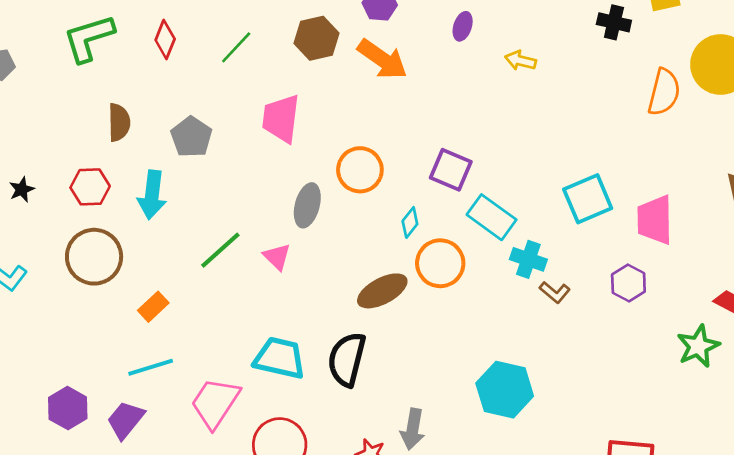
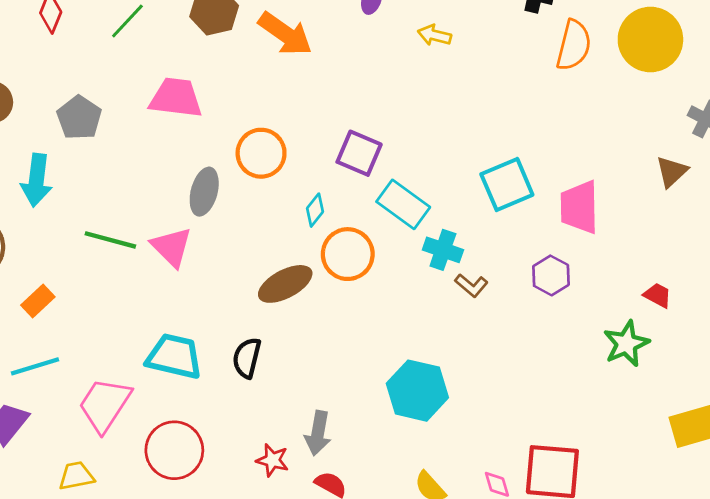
orange semicircle: (664, 92) -> (574, 45), moved
pink trapezoid: (281, 118) -> (176, 98), turned 90
green line: (220, 250) -> (110, 240), turned 57
pink triangle: (277, 257) -> (172, 247), size x1.4
black semicircle: (347, 359) -> (247, 358), size x0.7

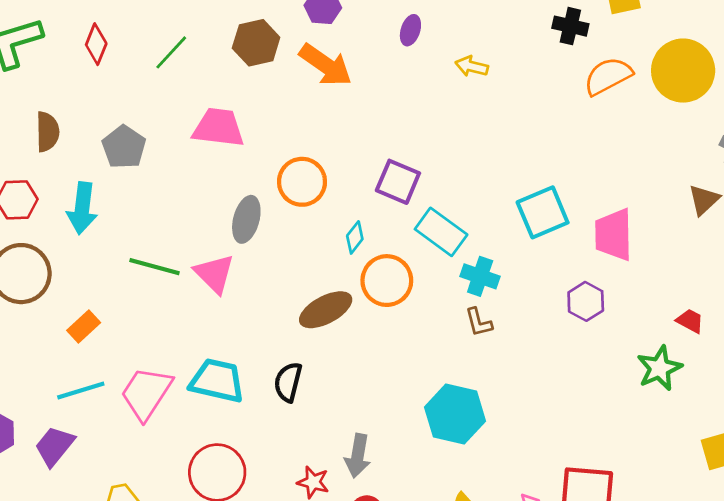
orange semicircle: (574, 45) -> (608, 76), turned -132
brown L-shape: (471, 285) -> (479, 322), moved, turned 36
pink trapezoid: (105, 405) -> (146, 393), moved

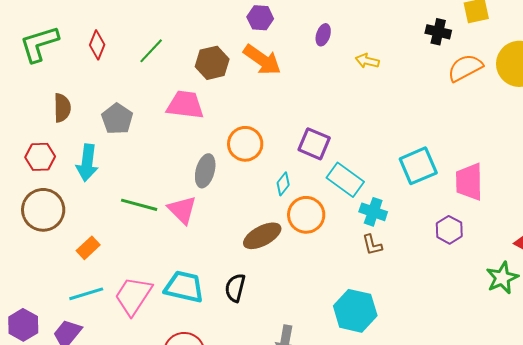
brown hexagon: (256, 43) -> (212, 63), moved

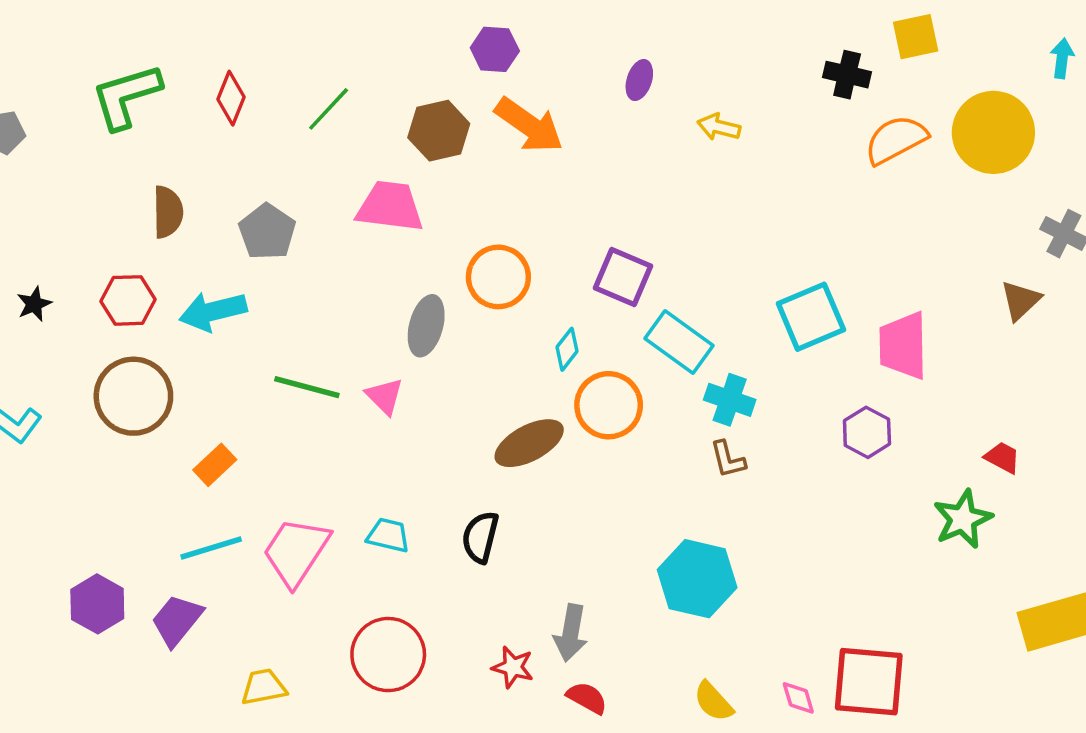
purple hexagon: (260, 18) -> (495, 49), moved
cyan arrow: (87, 163) -> (213, 311), turned 69
pink triangle: (182, 210) -> (385, 396), size x0.7
cyan trapezoid: (184, 287) -> (388, 535), size x0.6

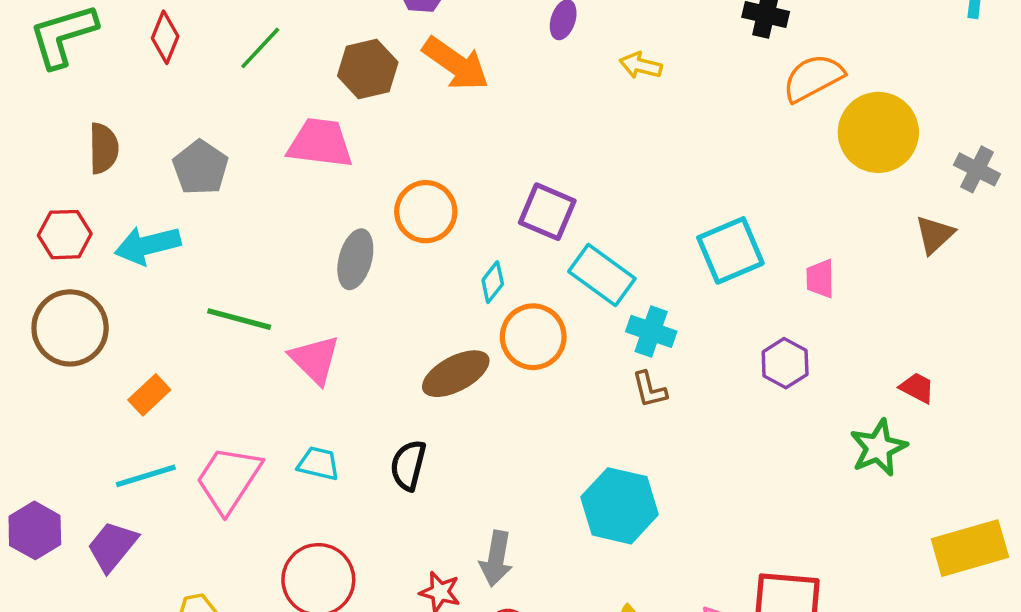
yellow circle: (993, 132) -> (878, 132), moved
pink trapezoid: (903, 346) -> (820, 279), size x0.6
pink triangle: (385, 396) -> (315, 360), moved, size x1.4

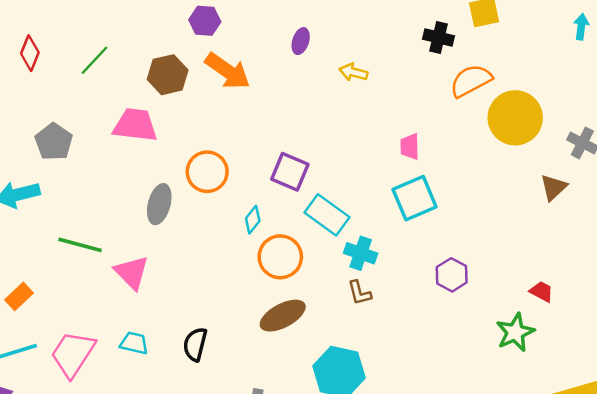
pink trapezoid: (820, 279) -> (410, 147), moved
brown ellipse: (456, 374) -> (283, 316), moved

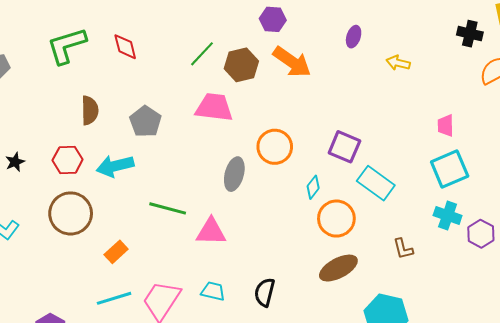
red diamond: (30, 53) -> (125, 47), turned -36
green line: (94, 60) -> (202, 54), moved
cyan cross: (361, 253) -> (448, 215), moved
pink triangle: (132, 272) -> (211, 232), turned -44

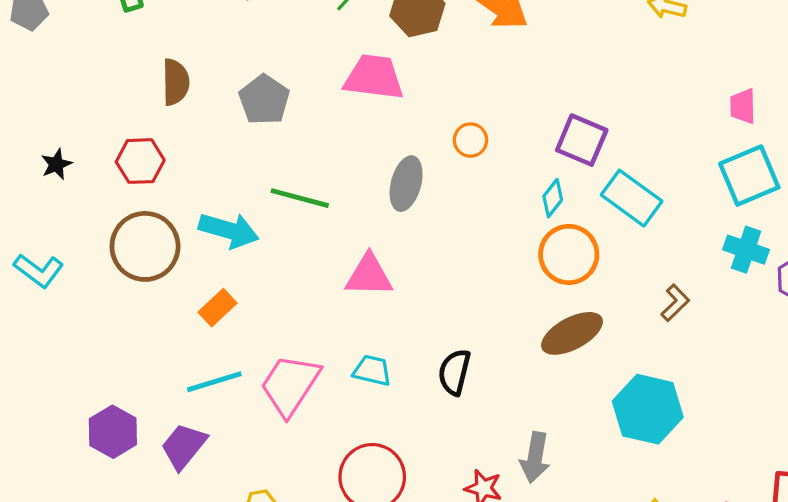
orange circle: (275, 147) -> (471, 140), size x0.6
cyan arrow: (115, 166) -> (229, 230), moved, turned -150
cyan diamond: (313, 187) -> (553, 198), moved
green line: (168, 208) -> (300, 198), moved
brown L-shape: (403, 249) -> (675, 303), turned -120

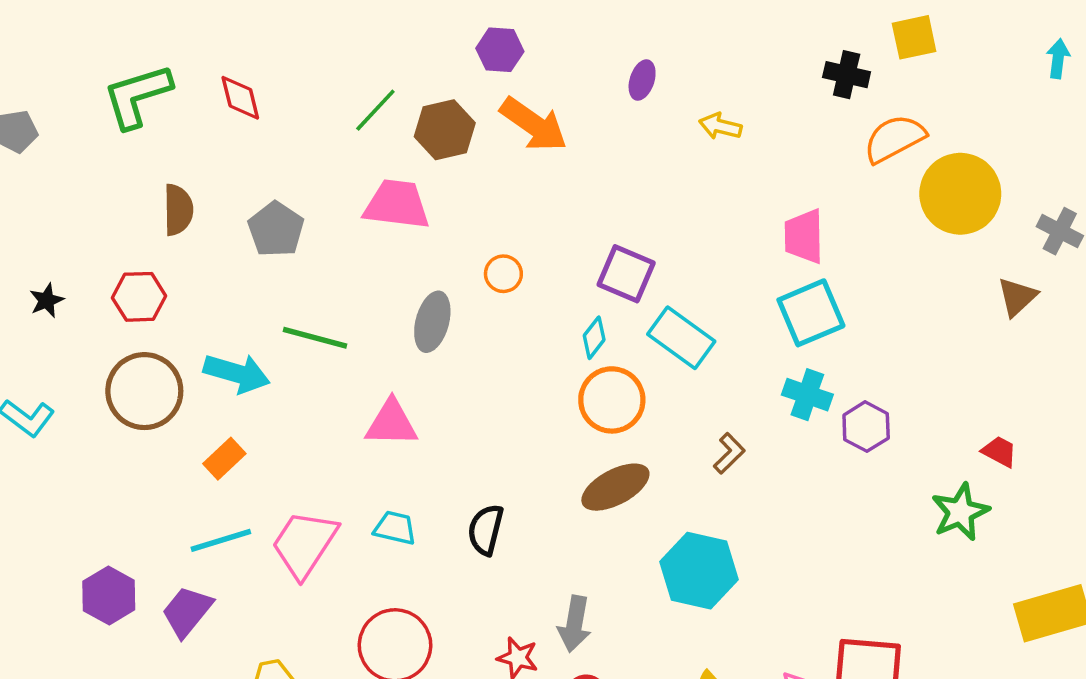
pink trapezoid: (743, 106) -> (804, 236), size x1.4

